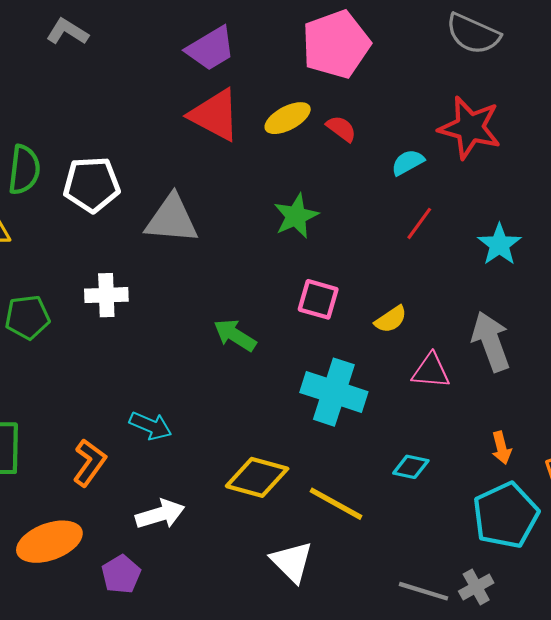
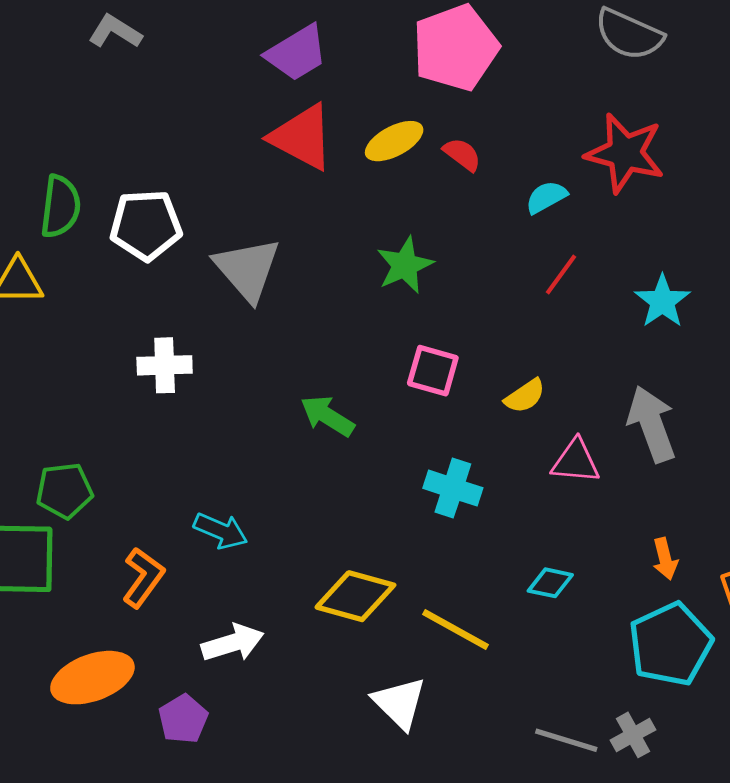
gray triangle: (172, 219) -> (247, 269), turned 44
green pentagon: (27, 317) -> (64, 491), moved
cyan cross: (334, 392) -> (453, 488), size x0.7

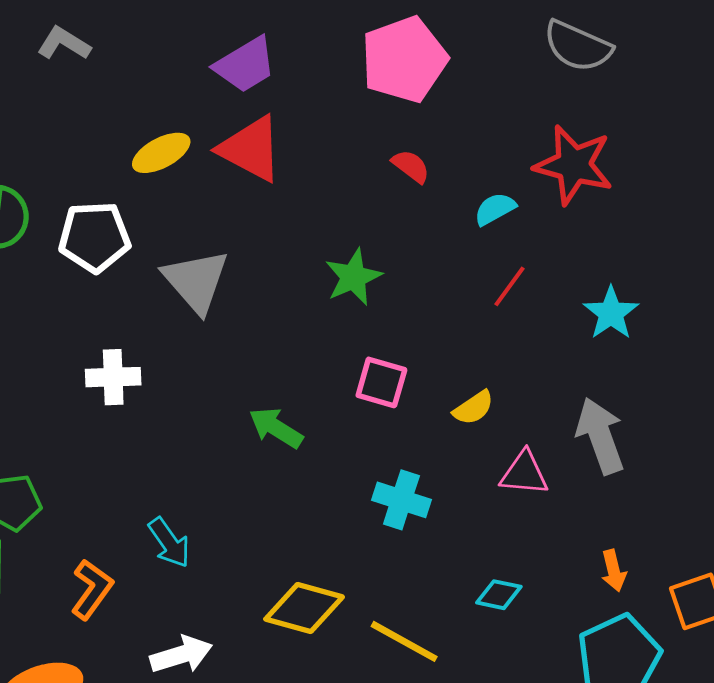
yellow ellipse: (394, 141) -> (161, 153), moved
cyan arrow: (221, 531) -> (169, 543), turned 32

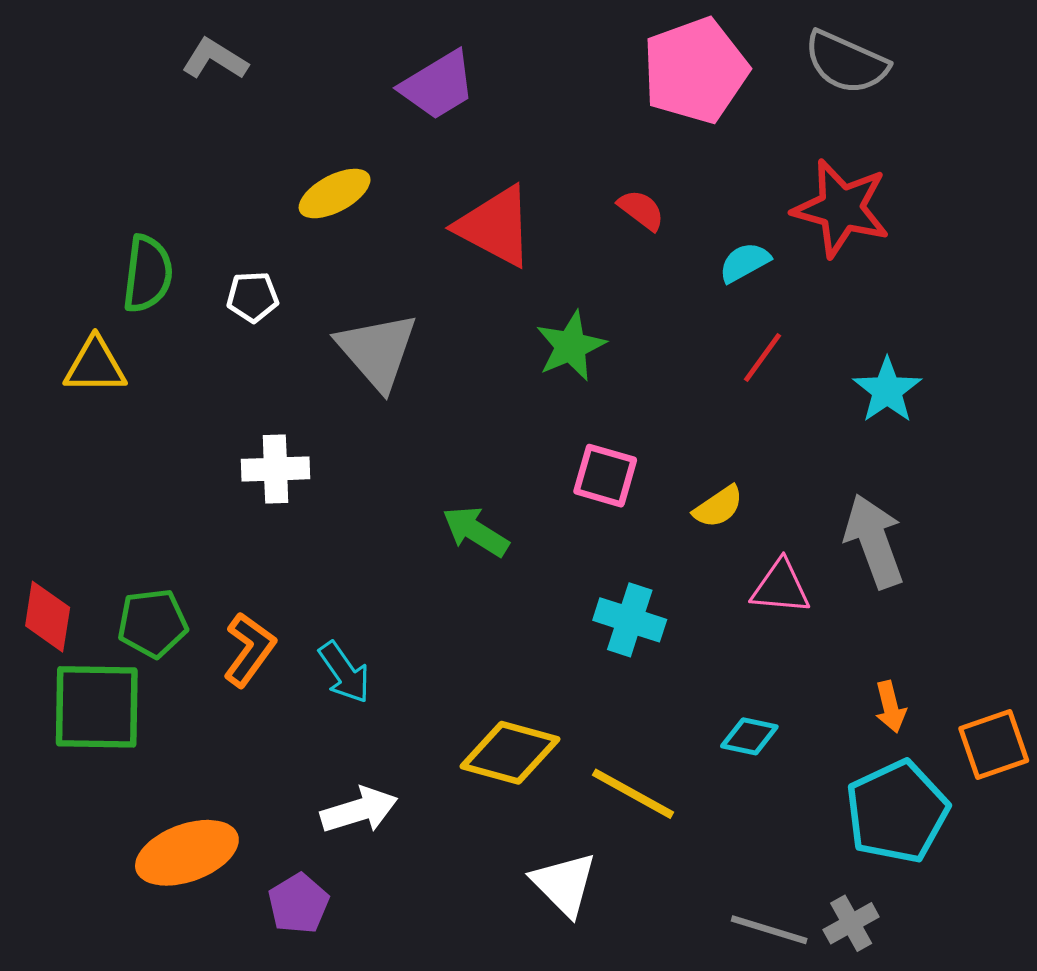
pink pentagon: (404, 59) -> (695, 71), moved
red triangle: (251, 149) -> (495, 226), moved
white pentagon: (94, 237) -> (253, 297), size x0.6
orange L-shape: (92, 589) -> (249, 649), moved

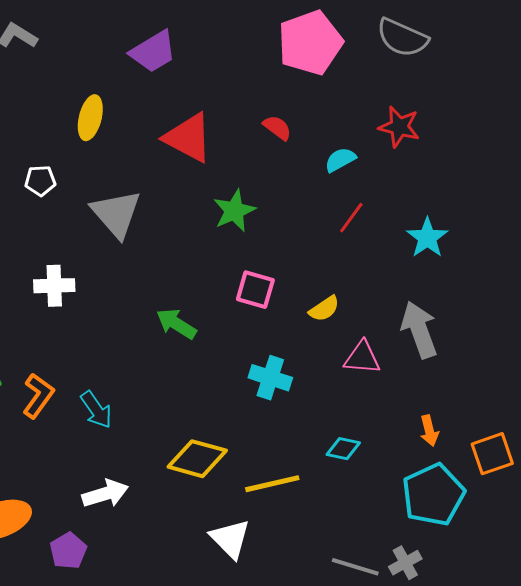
yellow ellipse: (335, 194) -> (90, 118), turned -48
red star: (841, 208) -> (399, 127), size x0.7
yellow line: (633, 794) -> (272, 484), turned -42

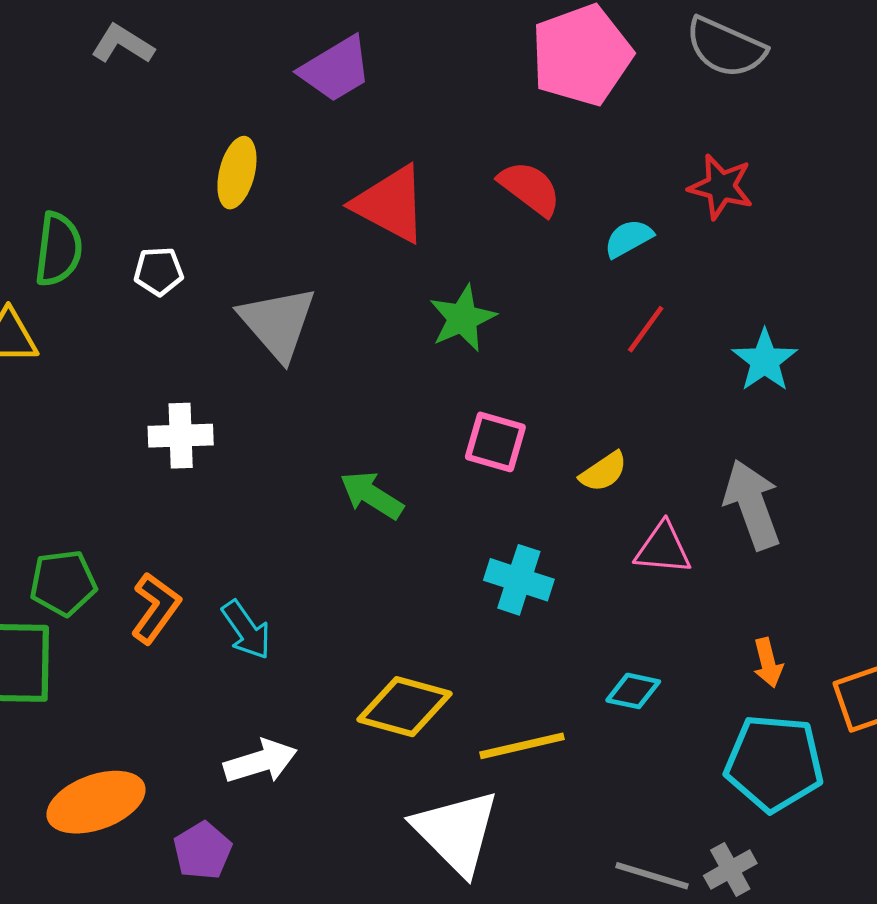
red semicircle: (277, 128) -> (530, 188), size x1.4
cyan pentagon: (433, 495) -> (774, 763), turned 30
white triangle: (230, 539) -> (456, 832), size x1.4

